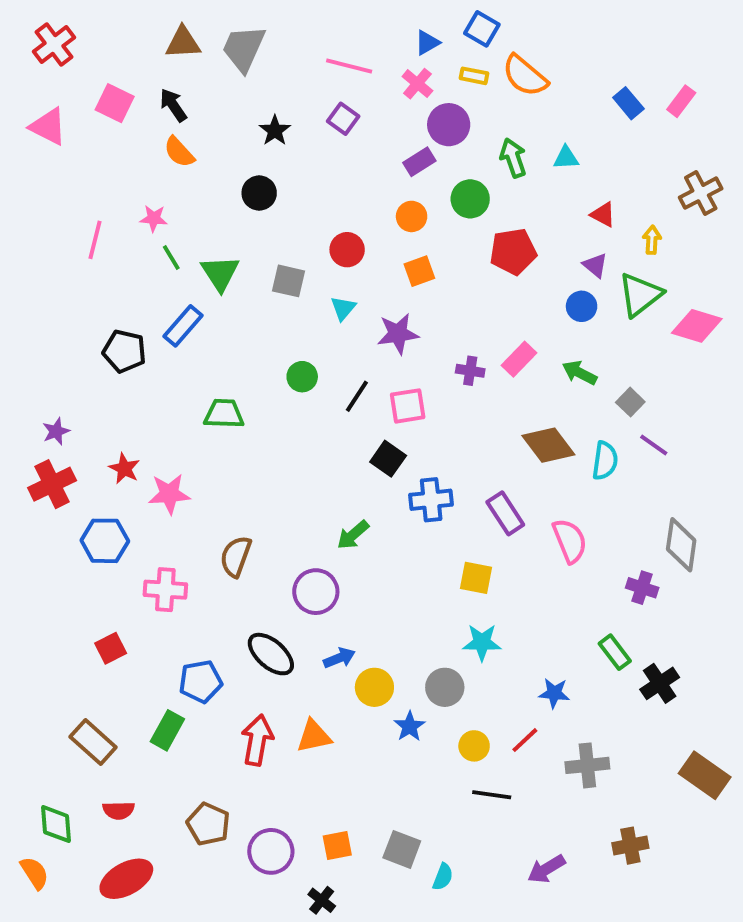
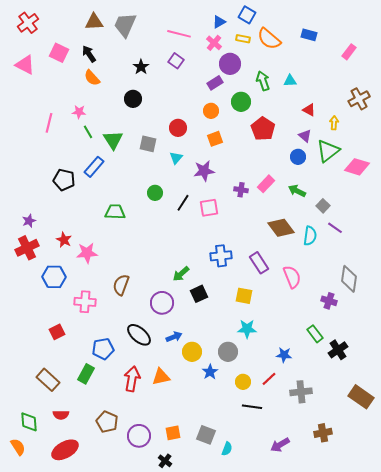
blue rectangle: (628, 103) -> (309, 35), moved, turned -35
red pentagon: (513, 252) -> (263, 129), turned -30
black square: (388, 459) -> (199, 294), moved, turned 30

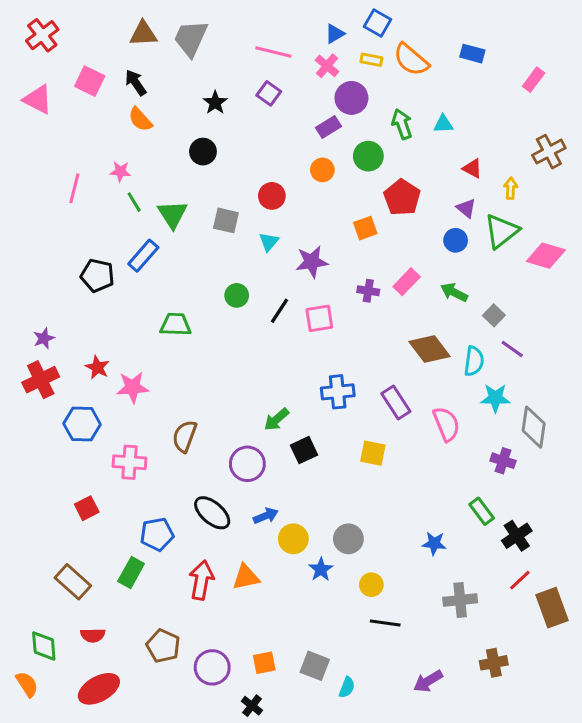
orange square: (215, 139) -> (365, 228), moved
cyan star: (247, 329) -> (495, 398), moved
red line: (269, 379) -> (520, 580), moved
brown rectangle: (361, 397) -> (552, 608), turned 35

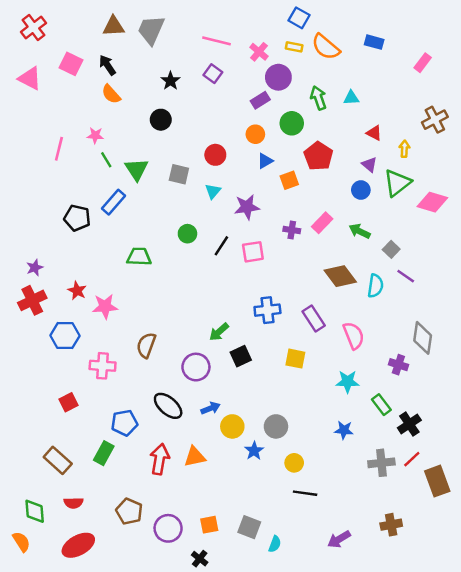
blue triangle: (335, 34) -> (265, 161), moved
cyan star: (495, 398) -> (348, 382), moved
gray cross: (460, 600) -> (381, 463), moved

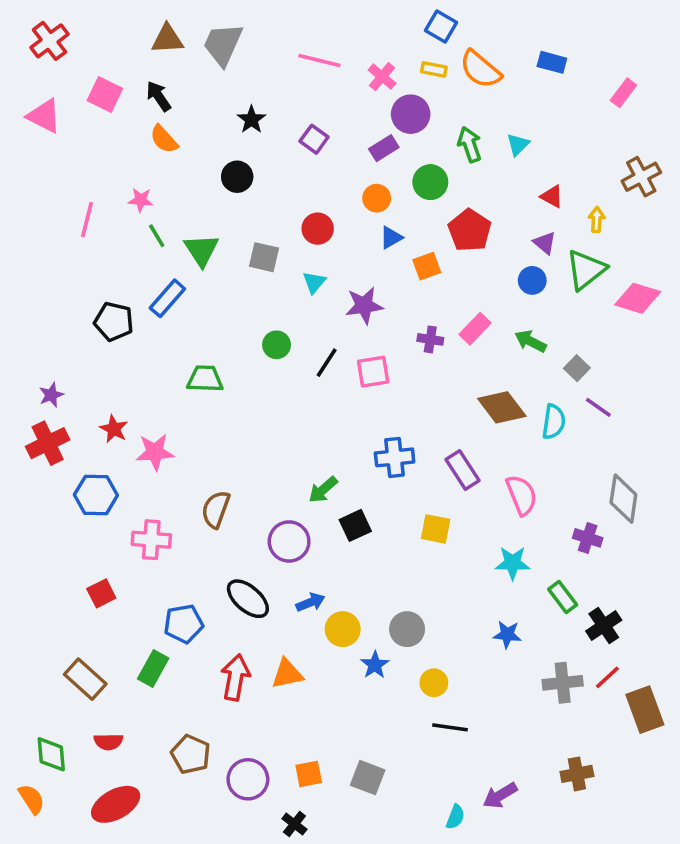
purple square: (213, 74) -> (314, 139), moved
cyan triangle: (351, 98) -> (518, 145), turned -42
cyan semicircle: (275, 544) -> (455, 817), moved

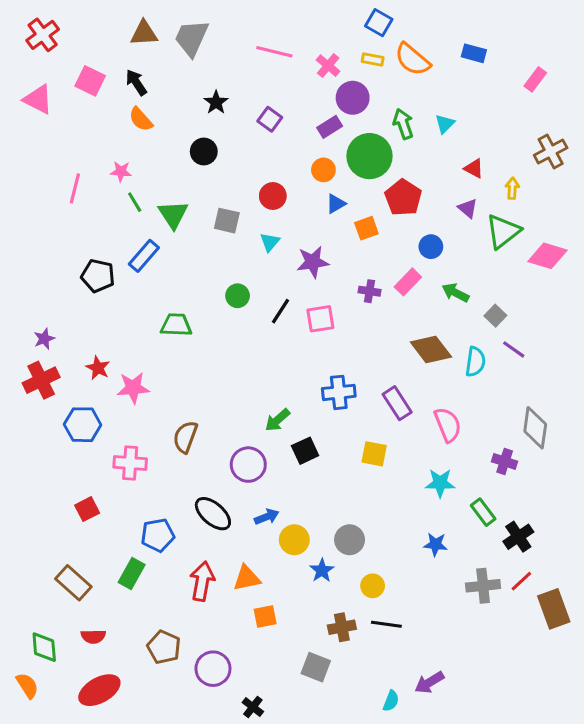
green circle: (430, 182) -> (369, 156), size x1.5
blue circle: (532, 280) -> (431, 247), moved
orange square: (309, 774) -> (265, 616), moved
brown cross: (577, 774) -> (342, 627), moved

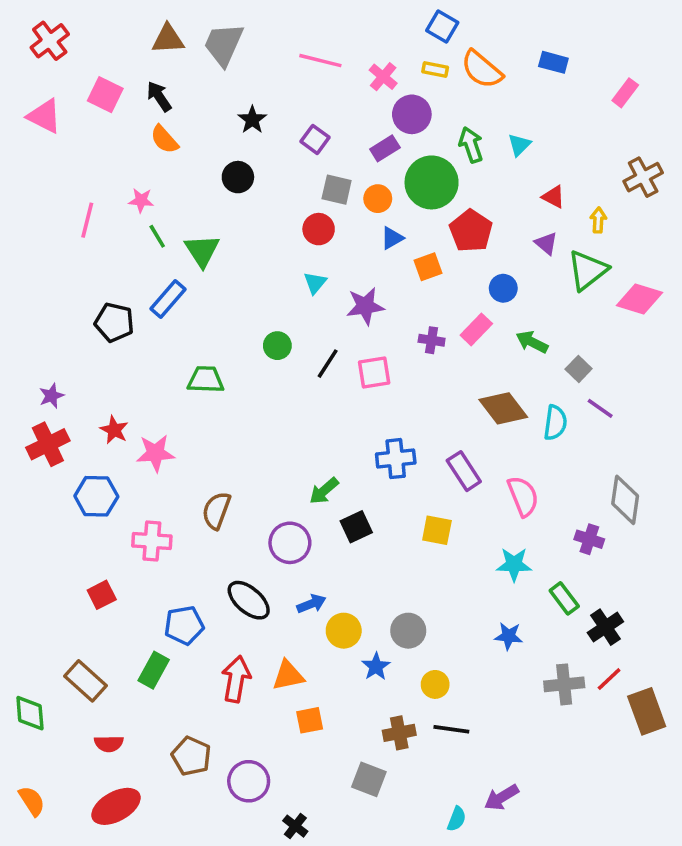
gray square: (227, 221) -> (337, 190), moved
green diamond: (44, 647) -> (30, 713), moved

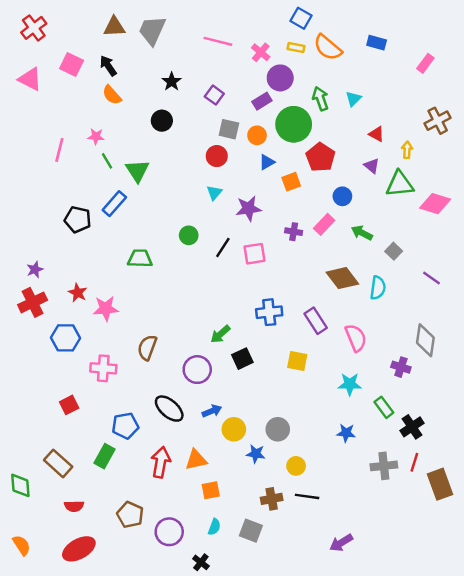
green triangle: (588, 270) -> (400, 184), turned 32
purple line: (600, 408) -> (431, 278), moved
blue star: (376, 667) -> (256, 454), turned -30
red line: (609, 679) -> (414, 462), turned -30
cyan semicircle: (457, 819) -> (214, 527), moved

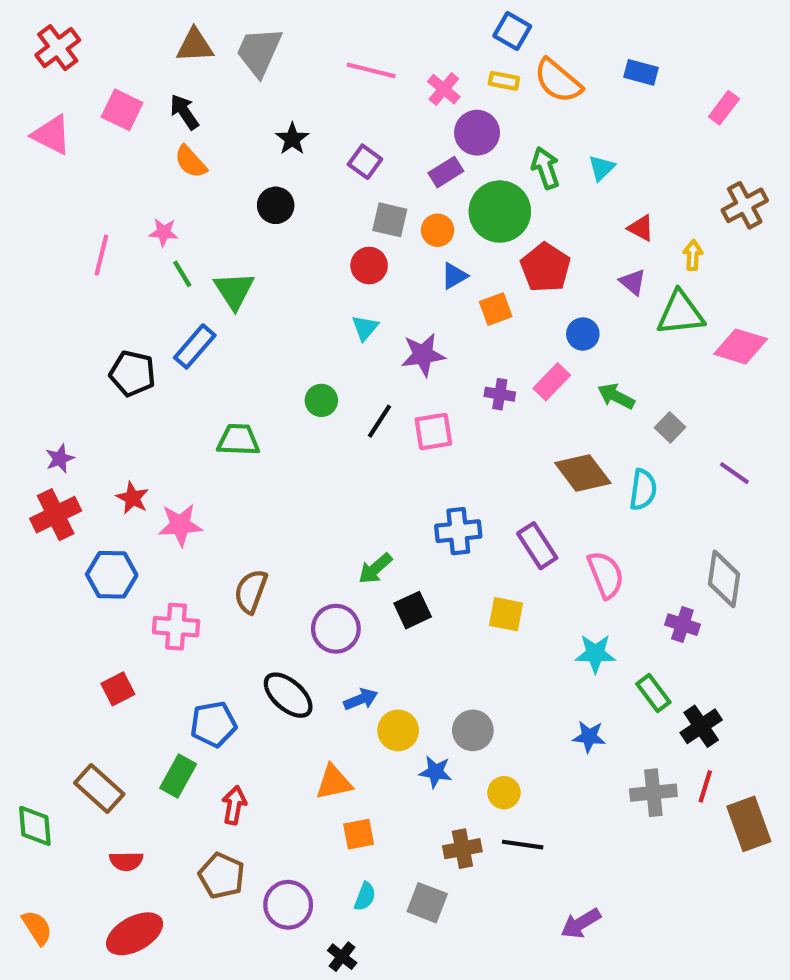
red arrow: (161, 462) -> (234, 805), moved, size x0.7

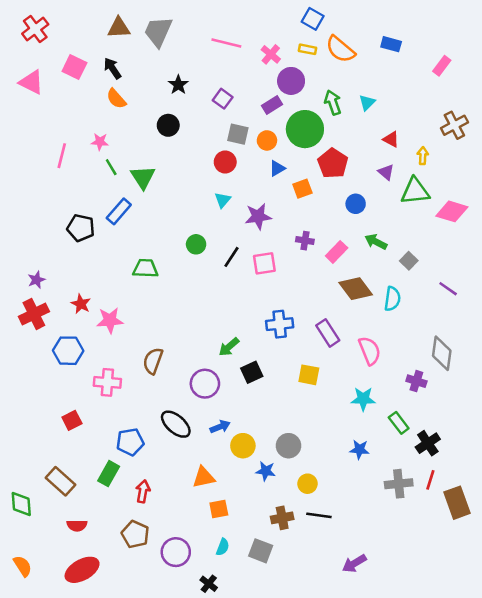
pink rectangle: (552, 382) -> (337, 252), moved

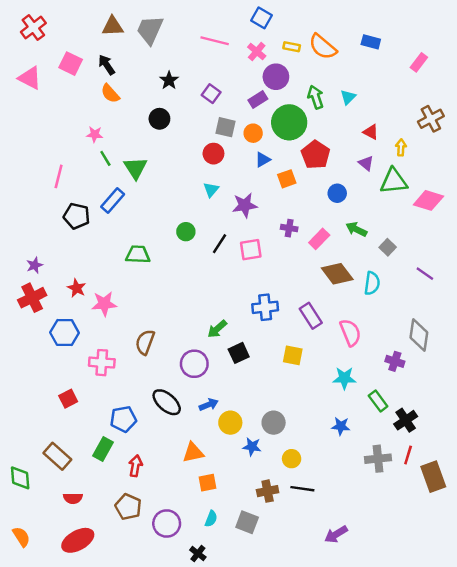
blue square: (313, 19) -> (262, 18), moved
pink line: (62, 156) -> (59, 176), moved

